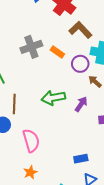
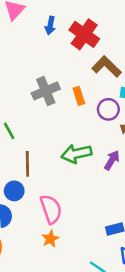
orange rectangle: (57, 52) -> (79, 96), turned 40
orange star: (30, 172) -> (50, 239), moved

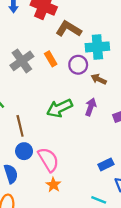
blue circle: (14, 191) -> (24, 151), moved

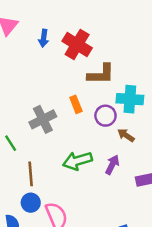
brown L-shape: (69, 29) -> (101, 74), turned 140
gray cross: (22, 61) -> (43, 119), moved

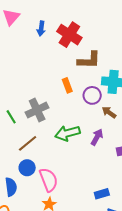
gray cross: (43, 119) -> (37, 110), moved
brown line: (31, 174) -> (28, 143), turned 54

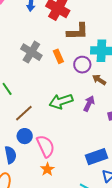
gray cross: (37, 110) -> (31, 52), moved, turned -30
blue rectangle: (102, 194) -> (96, 157), size x1.5

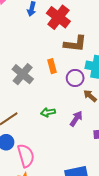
gray cross: (31, 52) -> (23, 74), moved
green arrow: (61, 101) -> (48, 112), size x0.6

